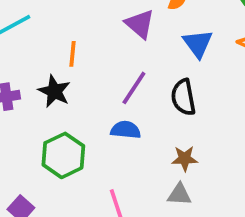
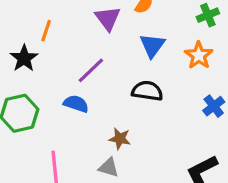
black semicircle: (183, 97) -> (147, 91), moved, turned 96

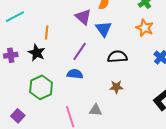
blue triangle: (152, 45) -> (104, 29), moved
brown star: (120, 139) -> (116, 87), moved
gray triangle: (109, 168) -> (96, 110), moved

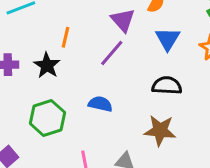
blue triangle: (104, 29) -> (168, 39), moved
purple line: (80, 51) -> (112, 53), moved
brown star: (116, 87) -> (160, 131), size x1.5

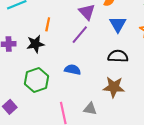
black star: (47, 65) -> (35, 44), turned 30

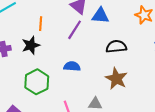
blue triangle: (118, 24) -> (100, 16), moved, turned -48
brown star: (114, 87) -> (116, 79), turned 30

